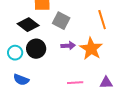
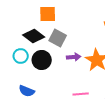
gray square: (61, 21) -> (58, 38), moved
cyan circle: (15, 53) -> (21, 56), moved

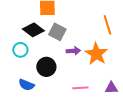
black circle: (42, 60) -> (46, 67), moved

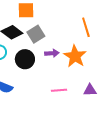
gray square: (57, 32) -> (36, 34), turned 30
black circle: (46, 67) -> (25, 59), moved

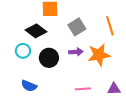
gray square: (36, 34) -> (77, 27), moved
orange star: (75, 56) -> (99, 55), turned 30

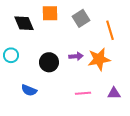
gray square: (77, 27) -> (81, 18), moved
black diamond: (36, 31) -> (24, 23), moved, turned 30
cyan circle: (23, 51) -> (11, 55), moved

